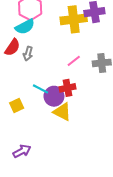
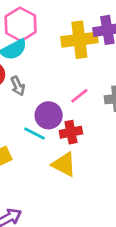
gray arrow: (28, 54) -> (18, 86), turned -40
purple circle: (54, 96) -> (49, 115), moved

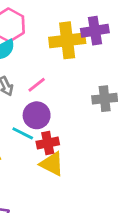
pink line: (79, 96) -> (37, 85), moved
red cross: (71, 132) -> (48, 143), moved

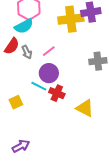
red cross: (48, 143) -> (57, 93), turned 35
yellow triangle: (52, 164) -> (85, 108), moved

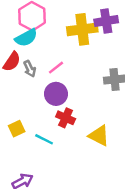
cyan line: (39, 86) -> (44, 139), moved

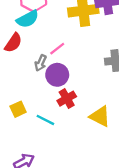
gray arrow: (30, 69) -> (41, 63), moved, turned 49
red cross: (66, 118) -> (67, 99), turned 36

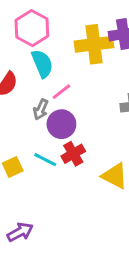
cyan semicircle: (28, 19) -> (42, 64), moved, turned -85
cyan line: (45, 120) -> (45, 160), moved

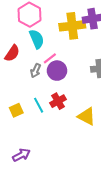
purple circle: (61, 124) -> (57, 71), moved
cyan line: (45, 160) -> (39, 105), turned 35

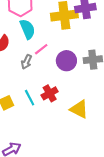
purple circle: (57, 71) -> (66, 61), moved

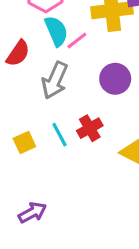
pink line: (41, 49) -> (77, 41), moved
gray arrow: (26, 62) -> (55, 80), size x1.6

